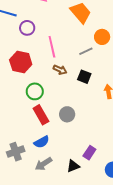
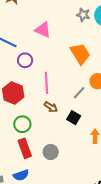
gray line: (86, 51) -> (79, 93), turned -32

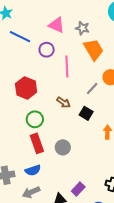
gray star: (83, 15) -> (82, 28), moved
purple circle: (25, 60) -> (47, 50), moved
pink line: (46, 83) -> (67, 67), moved

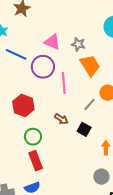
purple circle: (47, 50) -> (43, 67), size x1.5
gray circle: (63, 147) -> (101, 177), moved

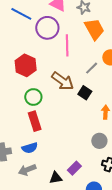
brown arrow: (61, 119) -> (63, 81), size x1.6

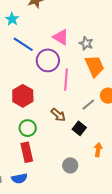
brown arrow: (63, 81) -> (58, 115), size x0.7
gray circle: (99, 141) -> (70, 165), moved

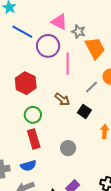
gray star: (86, 43) -> (78, 32), moved
gray circle: (70, 165) -> (68, 148), moved

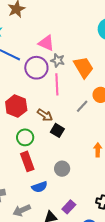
gray star: (78, 32) -> (58, 60), moved
brown arrow: (62, 99) -> (45, 115), moved
black square: (84, 111) -> (57, 130), moved
blue semicircle: (28, 166) -> (39, 187), moved

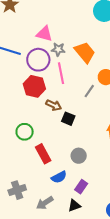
red hexagon: (16, 106) -> (34, 86), moved
green circle: (25, 137) -> (25, 132), moved
purple rectangle: (69, 207) -> (81, 187), moved

